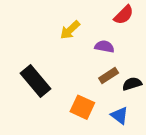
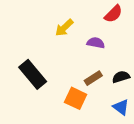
brown rectangle: (109, 76) -> (93, 78), moved
blue triangle: (120, 115) -> (121, 107), moved

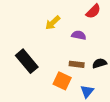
brown rectangle: (93, 78) -> (77, 64), turned 40
blue triangle: (121, 107) -> (87, 91), moved, turned 32

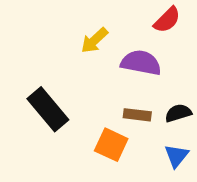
purple semicircle: (79, 35) -> (141, 63), size x1.5
blue triangle: (87, 91) -> (176, 156), moved

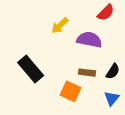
black semicircle: (178, 113) -> (113, 71), turned 140

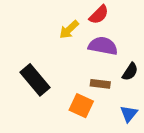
red semicircle: (106, 13) -> (99, 15), moved
black semicircle: (113, 71) -> (130, 72), moved

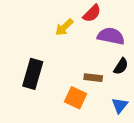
purple semicircle: (103, 46) -> (111, 36), moved
black rectangle: (35, 80) -> (33, 74), turned 56

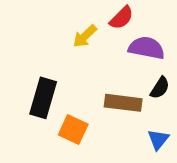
brown rectangle: (93, 78) -> (123, 103), size x1.5
orange square: (76, 98) -> (73, 130), moved

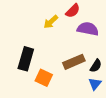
black semicircle: (160, 88) -> (96, 66), moved
brown rectangle: (123, 103) -> (74, 62), turned -30

